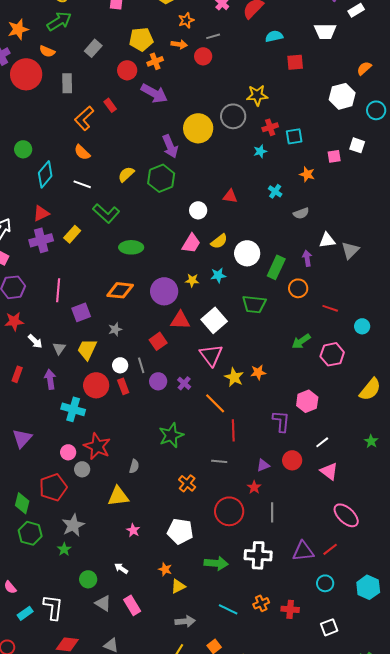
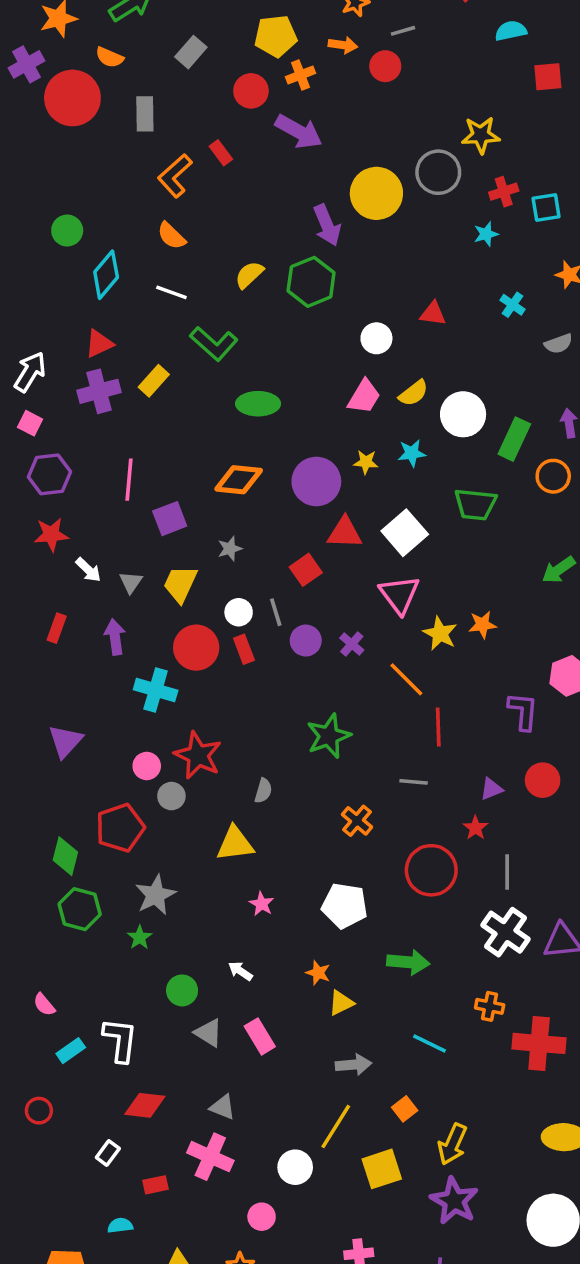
white cross: (258, 555) -> (505, 932), moved, turned 32
orange cross: (261, 603) -> (490, 1006), moved, turned 35
red cross: (290, 609) -> (539, 1043), size x1.6

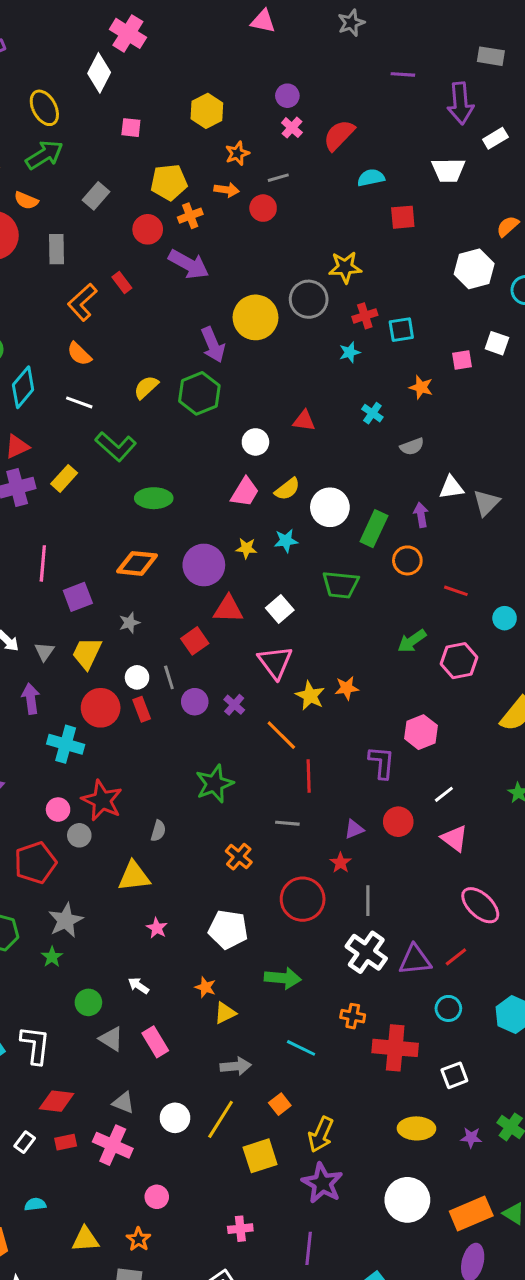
white square: (405, 533) -> (280, 609), size x0.7
white circle: (295, 1167) -> (175, 1118), moved
red rectangle: (156, 1185) -> (66, 1142), moved

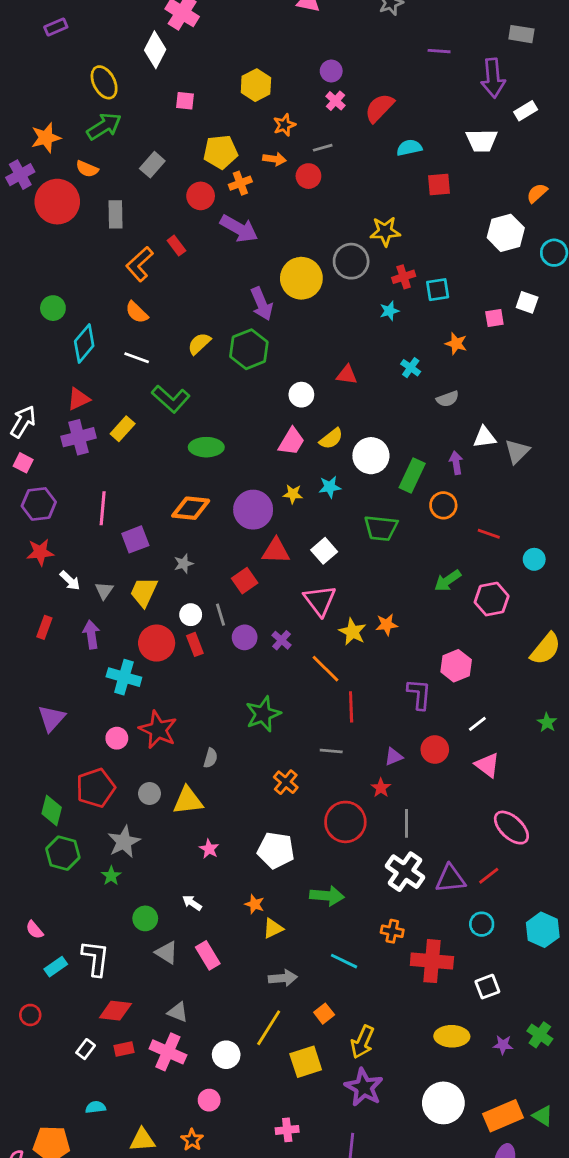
gray circle: (79, 835) -> (149, 794), moved
white circle: (175, 1118) -> (226, 1055), moved

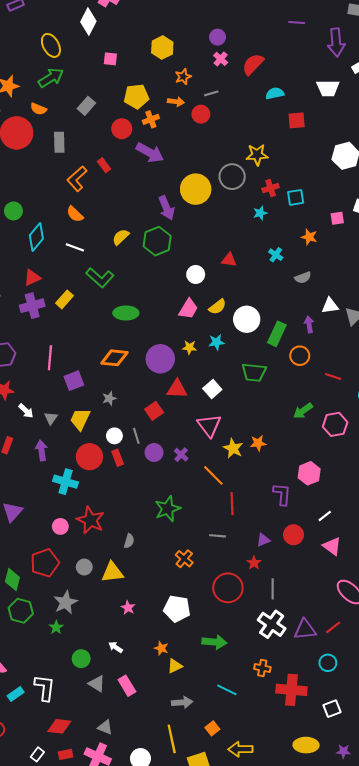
yellow line: (269, 1028) -> (172, 739), turned -44
yellow arrow: (362, 1042) -> (240, 749), turned 65

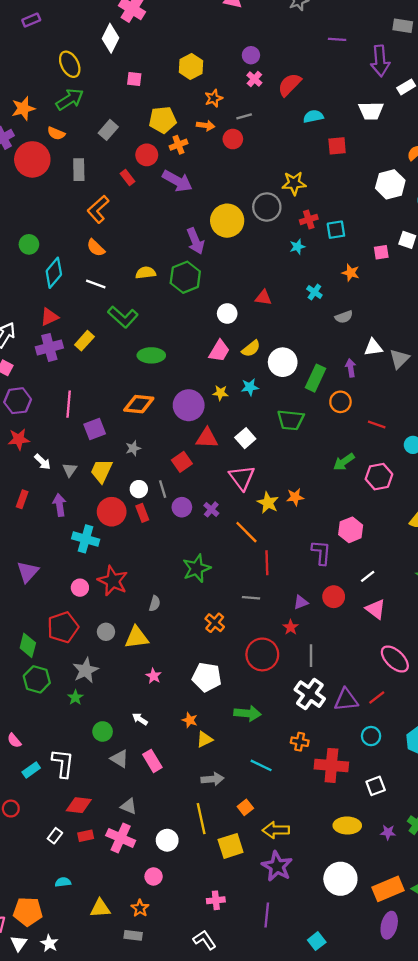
red rectangle: (104, 165) -> (127, 178), moved
yellow semicircle: (121, 237) -> (146, 273), turned 36

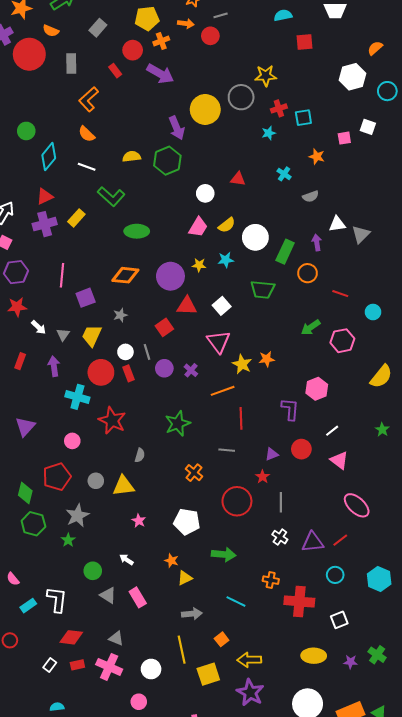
orange line: (246, 532) -> (223, 391), turned -65
red star: (113, 581) -> (112, 420), moved
white cross: (310, 694) -> (280, 537), size x0.6

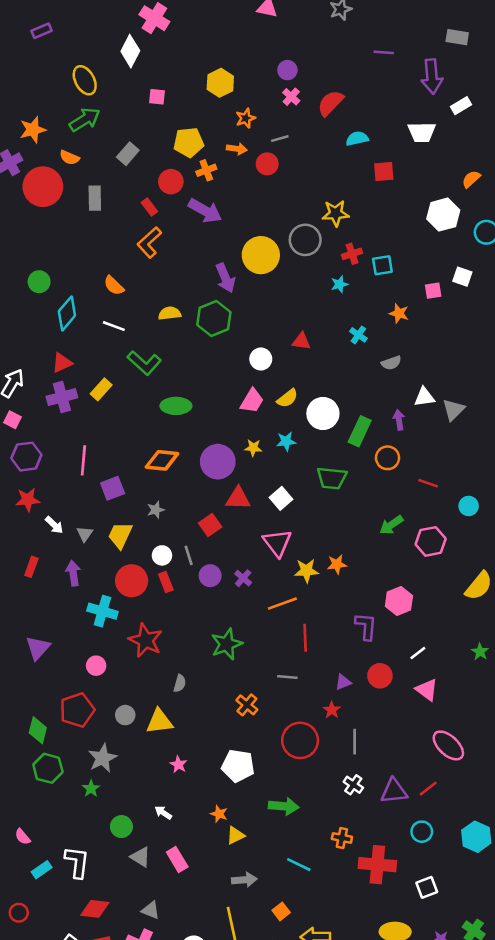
orange L-shape: (89, 99) -> (149, 242), moved
yellow star: (242, 364) -> (306, 571), turned -30

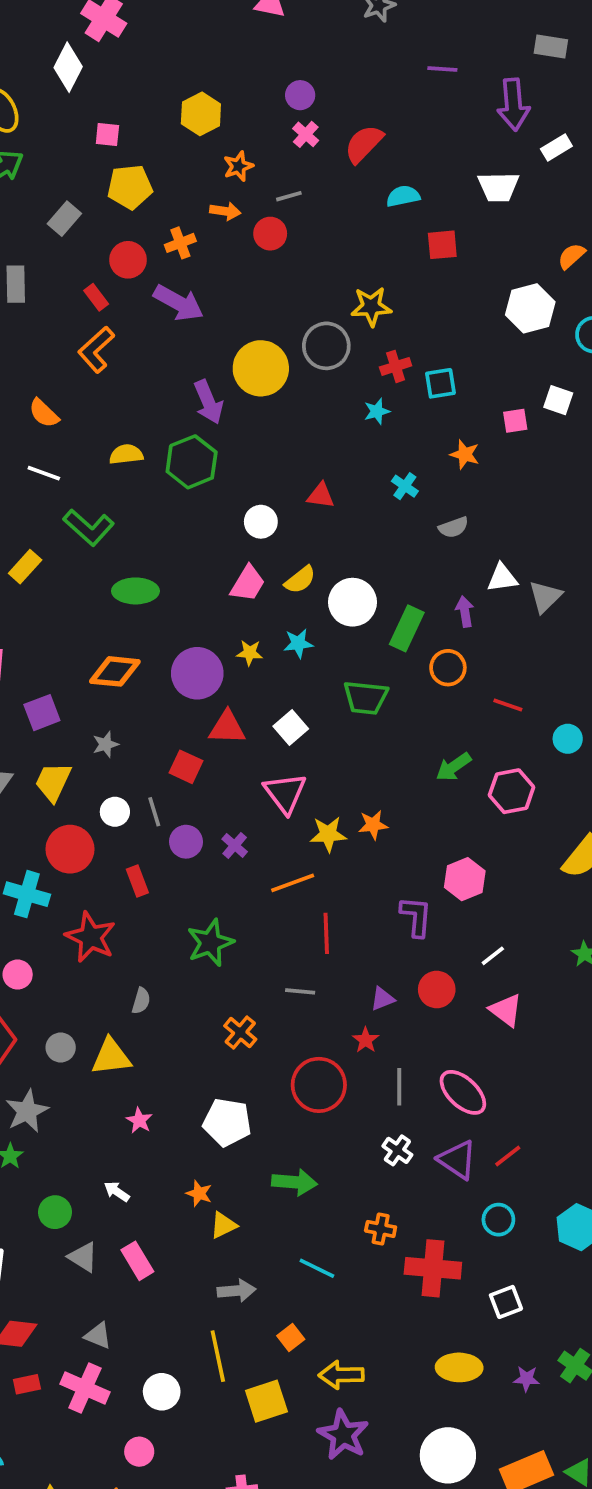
yellow pentagon: (189, 142) -> (130, 187), moved
red square: (210, 525) -> (186, 767), turned -30
red rectangle: (166, 582) -> (137, 881), moved
pink ellipse: (448, 745) -> (463, 1092), moved
purple triangle: (394, 791) -> (457, 1160), turned 40

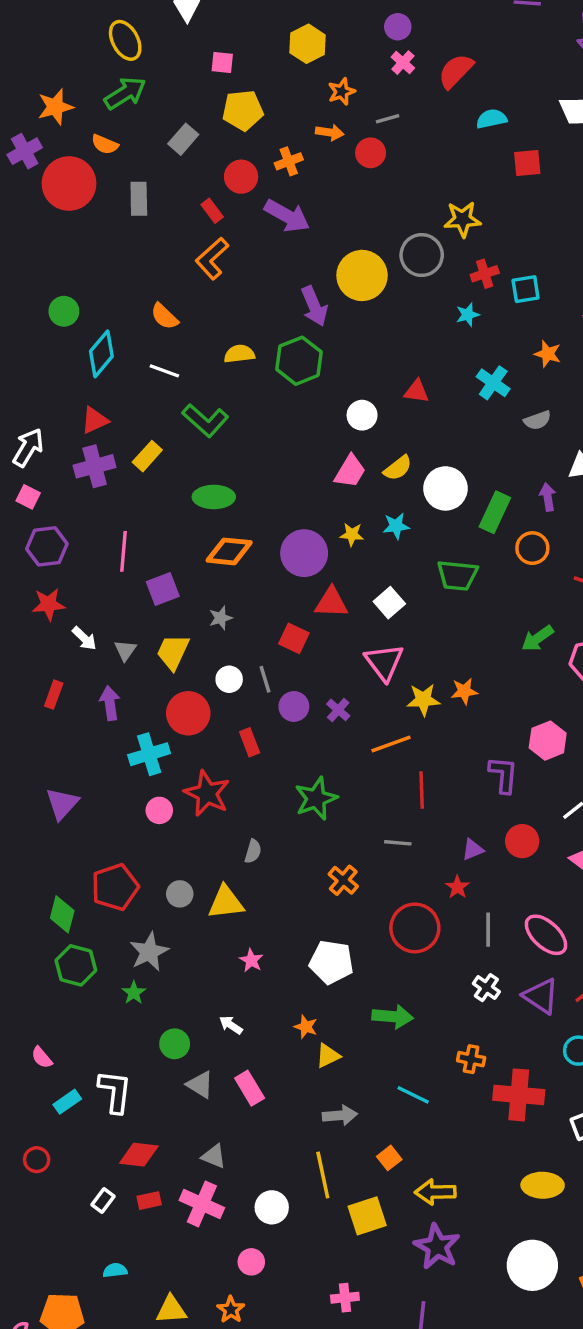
cyan cross: (405, 486) -> (493, 383), size x1.4
green ellipse: (135, 591) -> (214, 497), moved
cyan cross: (27, 894) -> (149, 754), turned -33
pink circle: (18, 975) -> (159, 810), moved

